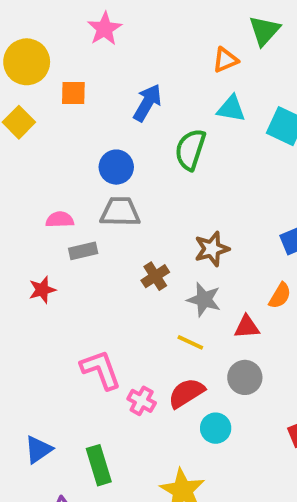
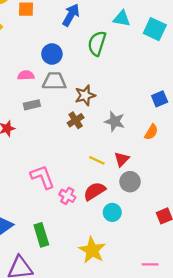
pink semicircle: (60, 220) -> (26, 75), moved
brown star: (212, 249) -> (85, 95), moved
gray star: (204, 300) -> (115, 121), moved
red triangle: (247, 327) -> (122, 159), moved, turned -42

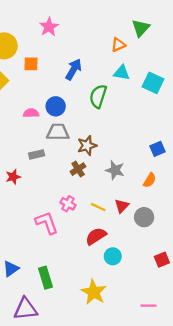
pink semicircle: (26, 75) -> (31, 113), moved
gray circle: (130, 182) -> (144, 217), moved
pink cross: (67, 196) -> (68, 204), moved

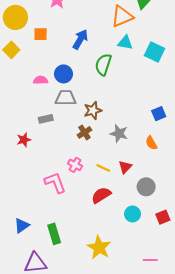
orange triangle: (118, 45) -> (122, 16), size x1.6
orange semicircle: (150, 180) -> (151, 143), turned 120
gray circle: (144, 217) -> (146, 187), moved
cyan circle: (113, 256) -> (133, 214), moved

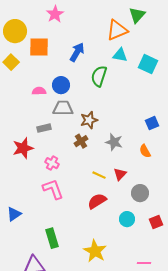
orange square: (41, 34) -> (39, 47), size x1.5
red star: (24, 140) -> (23, 148), size x1.5
pink cross: (75, 165) -> (52, 163), moved
blue triangle: (22, 225) -> (14, 214), moved

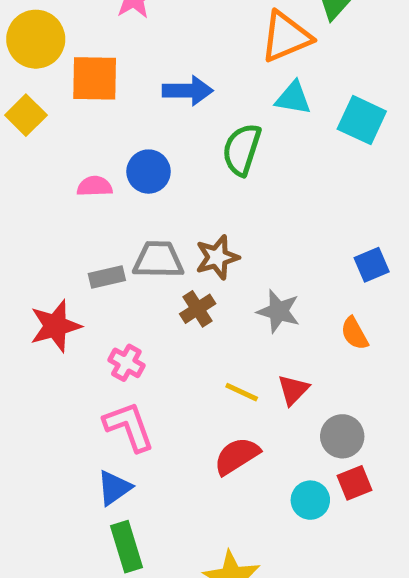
blue arrow: (77, 52) -> (188, 91), turned 60
gray trapezoid: (63, 108) -> (158, 260), moved
blue triangle: (14, 214) -> (114, 488), moved
red square: (156, 222) -> (354, 483), moved

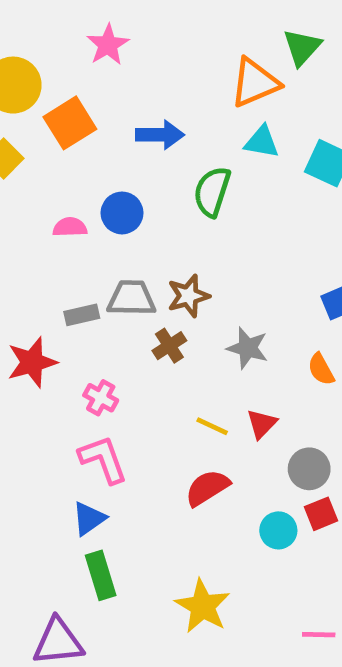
orange square: (95, 78) -> (70, 123), turned -33

